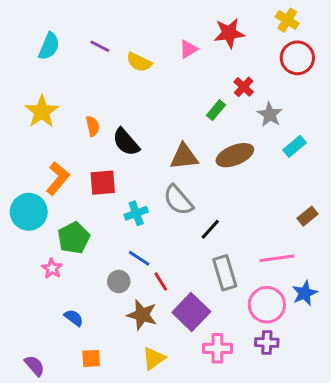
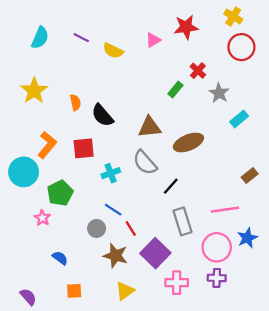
brown ellipse: (235, 155) -> (188, 142), moved

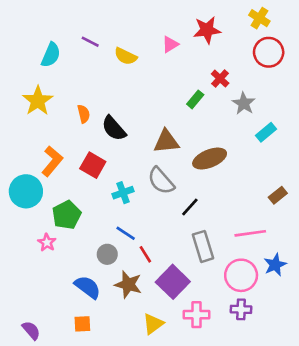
cyan semicircle: (40, 38) -> (51, 55), moved
red square: (84, 148) -> (93, 165), turned 35
blue semicircle: (60, 258) -> (88, 287), moved, size x1.5
yellow triangle: (125, 291) -> (153, 324), moved

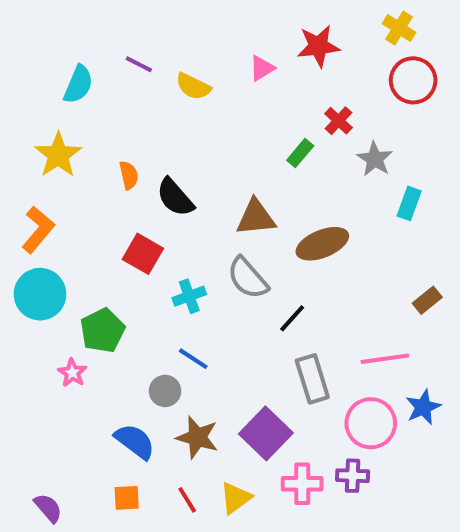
cyan rectangle: (266, 132) -> (409, 203), turned -30
orange L-shape: (52, 161) -> (38, 230), moved
red line: (145, 254) -> (187, 500), moved
purple cross: (241, 309) -> (353, 476), moved

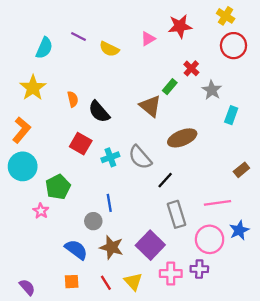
brown triangle: (256, 218) -> (150, 106), moved, turned 45
cyan cross: (189, 296) -> (110, 157), moved
blue line: (193, 359) -> (109, 203), turned 48
yellow triangle: (236, 498) -> (133, 282), turned -36

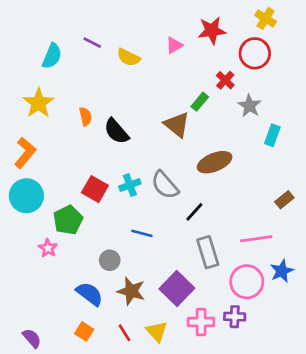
red circle: (233, 46) -> (255, 53), moved
red square: (81, 144) -> (95, 189), moved
blue line: (109, 203) -> (142, 233), moved, turned -66
orange square: (72, 282) -> (84, 331), turned 35

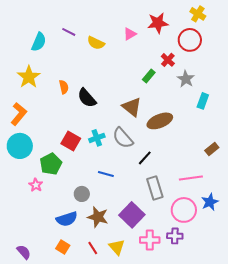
brown triangle: (177, 125) -> (132, 107), moved
blue semicircle: (90, 294) -> (67, 219), turned 125

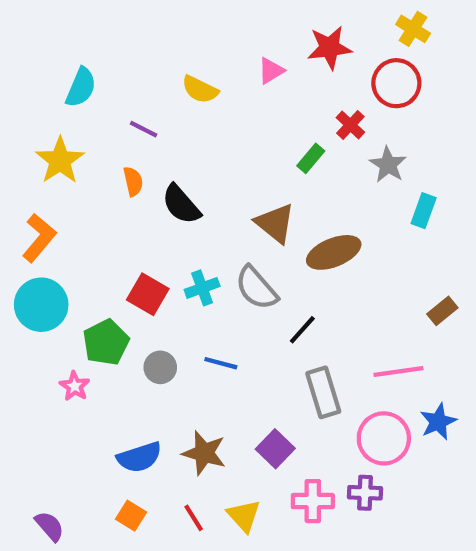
purple line: (69, 32) -> (144, 129), moved
gray circle: (82, 194) -> (160, 367), moved
purple square: (132, 215) -> (275, 449), size x0.7

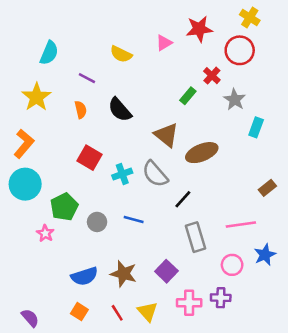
black semicircle: (181, 204) -> (120, 110), moved
red square: (148, 294) -> (89, 158), moved
pink circle: (384, 438) -> (232, 265), size x0.7

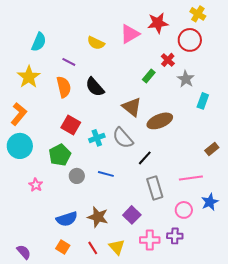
pink triangle: (164, 43) -> (130, 34), size x1.5
orange semicircle: (81, 110) -> (64, 87), size x1.5
green pentagon: (64, 207) -> (60, 155), moved

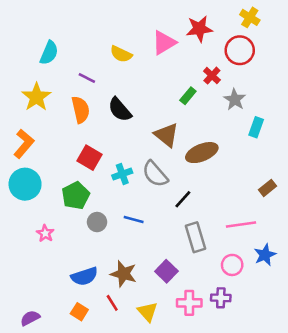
red line: (93, 248) -> (112, 303), moved
purple semicircle: (24, 252) -> (30, 318), turned -77

